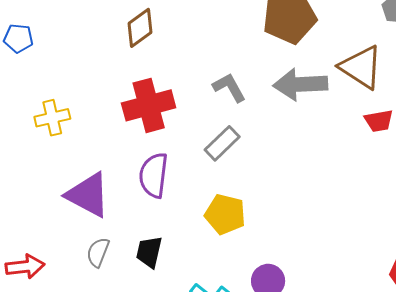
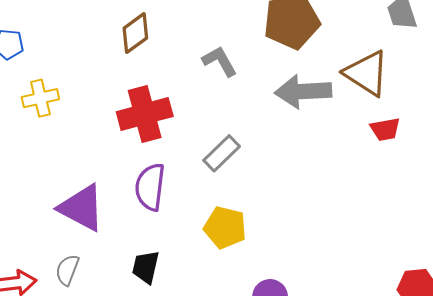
gray L-shape: (229, 87) -> (220, 61), moved
yellow cross: (52, 118) -> (40, 98), moved
gray semicircle: (98, 252) -> (67, 270), moved

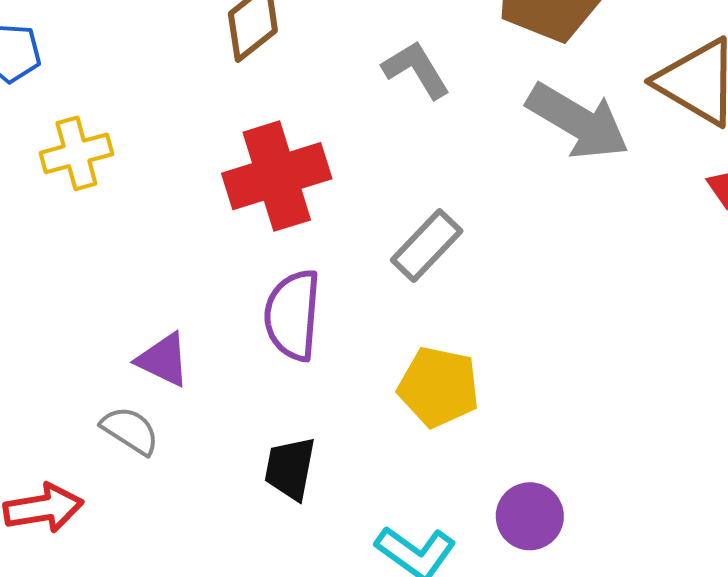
gray arrow: (303, 91) -> (578, 121), turned -144
purple triangle: (82, 208) -> (163, 360), size x0.6
gray semicircle: (67, 270) -> (130, 431), moved, turned 104

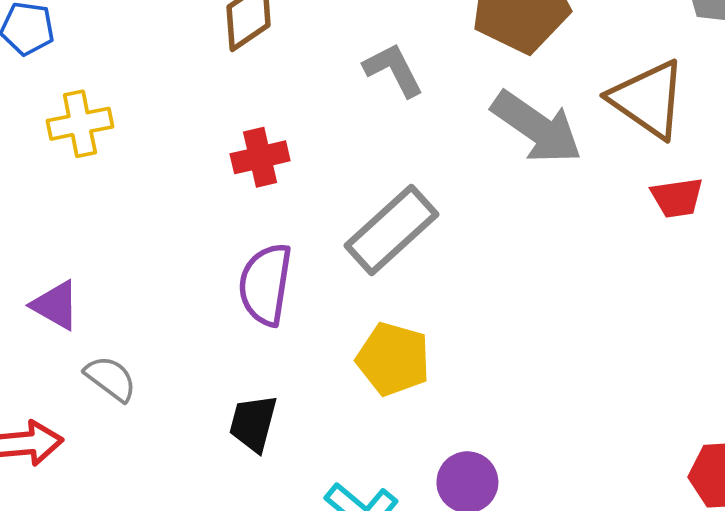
red cross: (277, 176) -> (260, 157), size x0.6
gray rectangle: (427, 245) -> (391, 230), size x1.4
purple triangle: (163, 360) -> (56, 305), moved

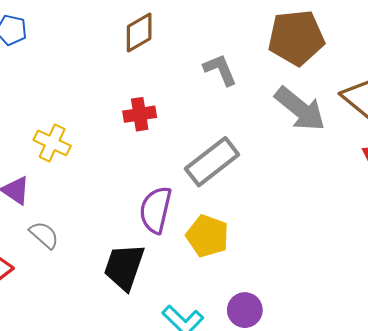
yellow cross: (80, 124) -> (52, 143), moved, turned 32
purple semicircle: (265, 284) -> (156, 210), moved
black trapezoid: (253, 423) -> (124, 267), size x1.4

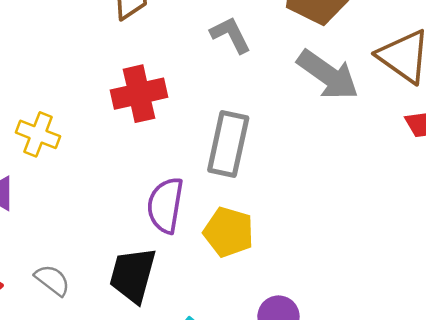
red cross: (140, 114) -> (139, 94), size x1.4
gray rectangle: (212, 162) -> (228, 144), turned -36
gray semicircle: (44, 235) -> (52, 280), moved

